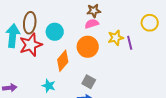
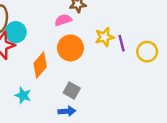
yellow circle: (150, 23) -> (147, 52), moved
pink semicircle: (92, 24) -> (63, 20), moved
cyan circle: (55, 32) -> (16, 32), moved

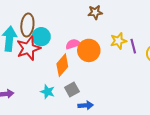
pink semicircle: (63, 20) -> (73, 44), moved
gray square: (72, 91) -> (72, 90), moved, turned 32

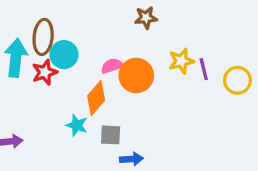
red star: (29, 48) -> (45, 72), size x0.7
gray square: (72, 90) -> (111, 135), turned 32
cyan star: (48, 92) -> (77, 125), moved

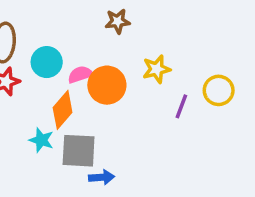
cyan circle: (64, 55) -> (47, 62), moved
purple line: (204, 69) -> (181, 106), moved, turned 35
gray square: (111, 135) -> (79, 151), size x1.5

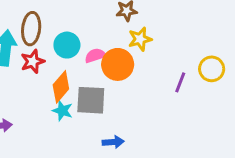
yellow star: (157, 69) -> (140, 39), moved
orange diamond: (63, 110) -> (61, 87), moved
gray square: (79, 151) -> (91, 100), moved

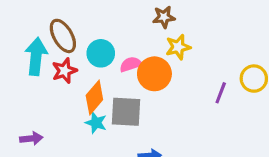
brown ellipse: (31, 29) -> (63, 36), turned -36

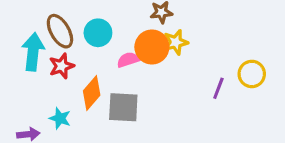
cyan circle: (101, 53) -> (98, 33), moved
orange circle: (154, 74) -> (152, 47), moved
cyan star: (96, 123) -> (60, 118), moved

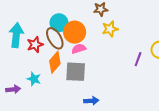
brown ellipse: (60, 31) -> (55, 38), moved
orange circle: (152, 47) -> (75, 32), moved
pink semicircle: (128, 60) -> (79, 49), moved

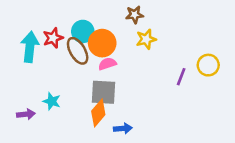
red star: (35, 45) -> (53, 38), moved
orange diamond: (55, 62) -> (98, 113), moved

